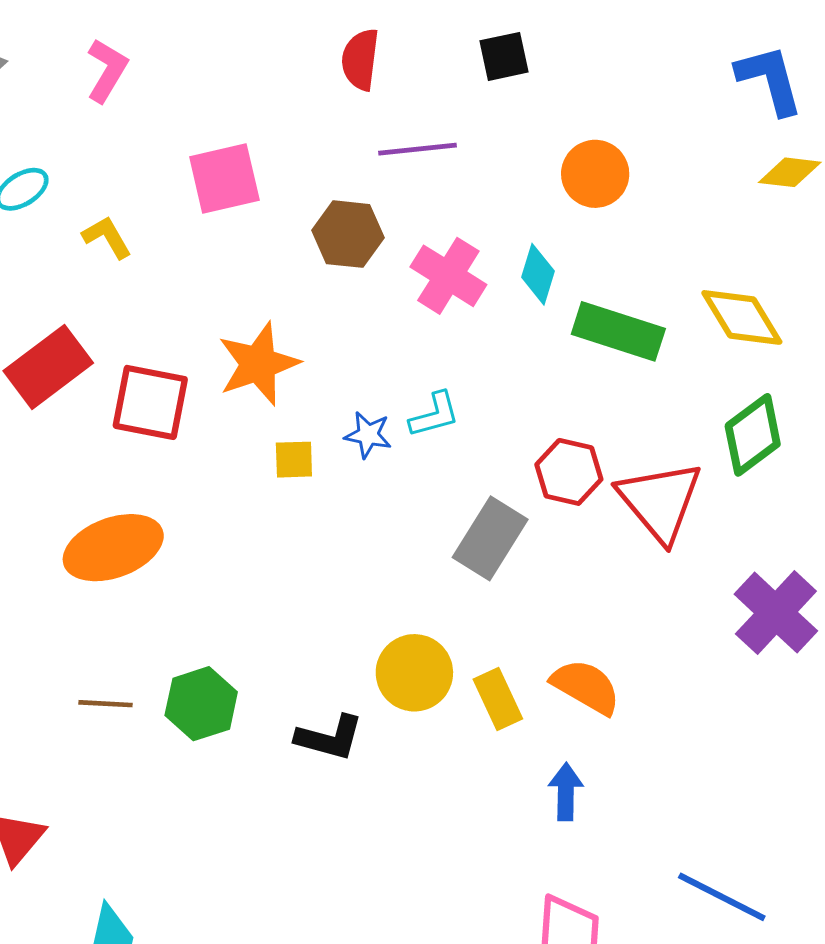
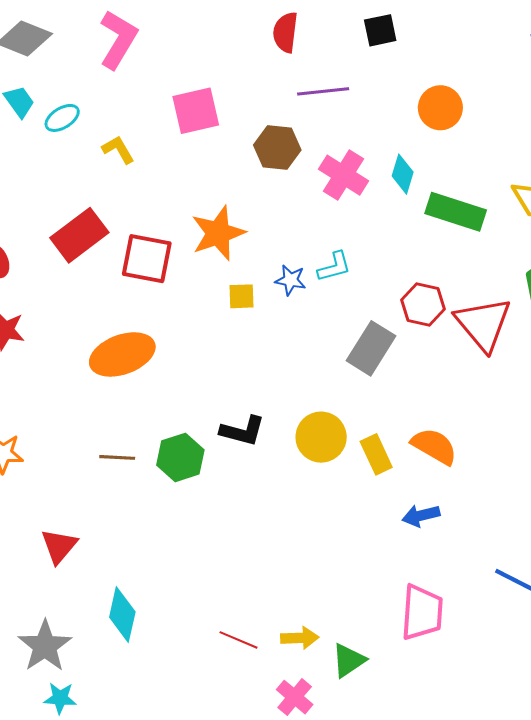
pink L-shape: (107, 70) -> (118, 39), size x1.4
black L-shape: (329, 738) -> (243, 431), moved
blue arrow: (566, 792) -> (421, 516), turned -105

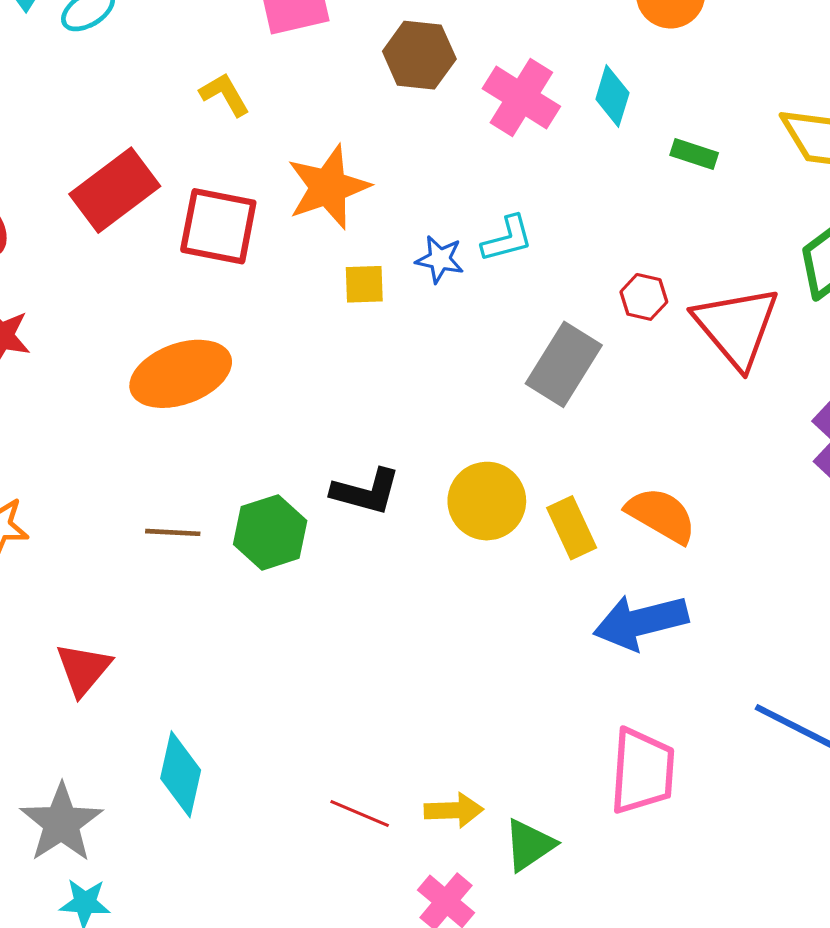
yellow L-shape: (118, 150) -> (225, 94), moved
green rectangle: (456, 212) -> (694, 154), size x0.5
red hexagon: (423, 305) -> (644, 297), size x0.7
blue arrow: (421, 516) -> (641, 622), size x1.6

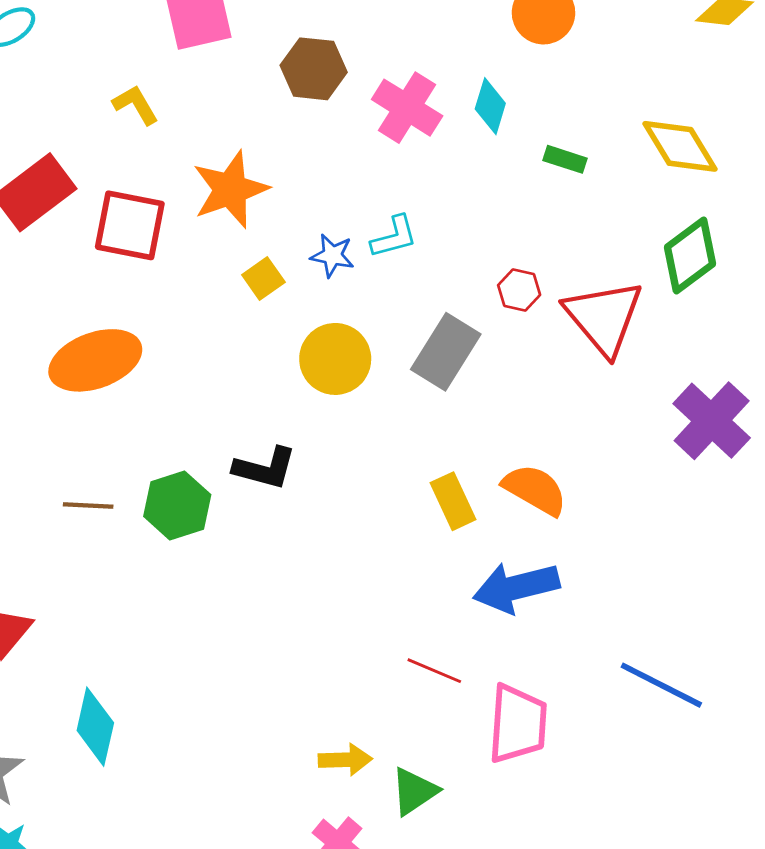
yellow square: (364, 284) -> (263, 279), turned -33
yellow circle: (487, 501) -> (335, 359), moved
red line: (360, 813) -> (434, 671), moved

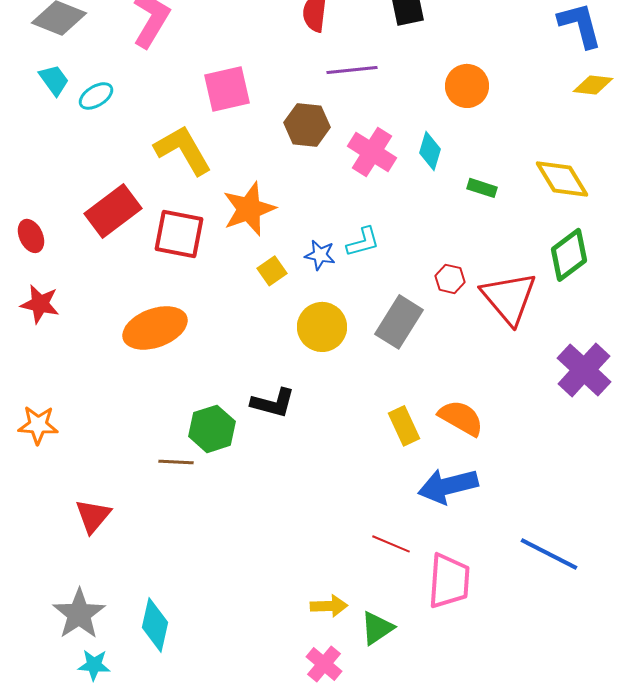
yellow L-shape: (136, 105) -> (183, 150), size x1.8
brown line: (88, 505) -> (176, 462), moved
cyan diamond: (95, 727) -> (155, 625), moved

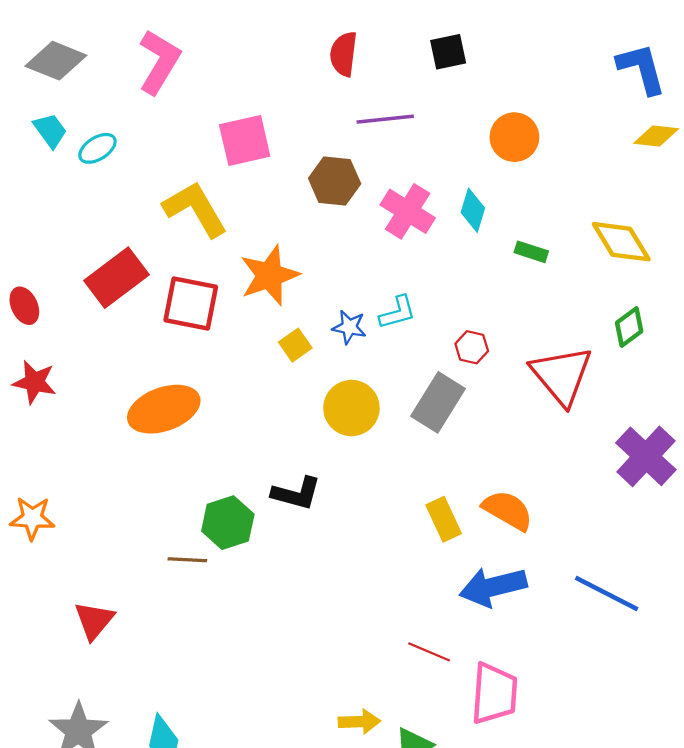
green diamond: (569, 255) -> (629, 327), size x0.7
red hexagon: (450, 279) -> (472, 347), moved
blue line: (549, 554) -> (607, 593), moved

